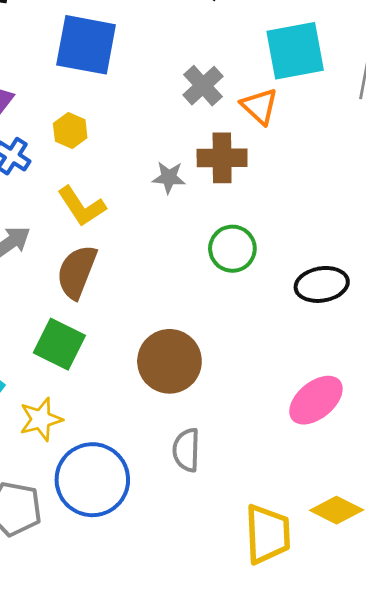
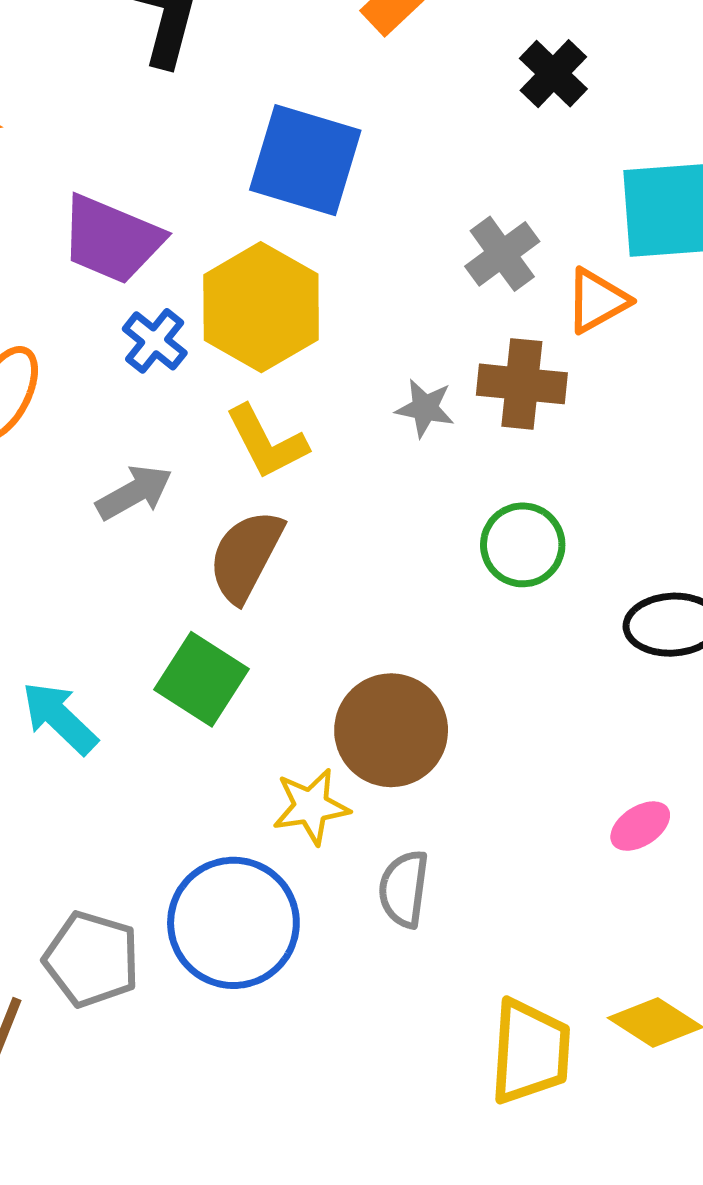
orange triangle: (259, 106) -> (597, 301), turned 42
yellow hexagon: (70, 131) -> (261, 307), size x2.0
pink ellipse: (316, 400) -> (640, 826), size x0.6
yellow star: (41, 419) -> (311, 806), moved

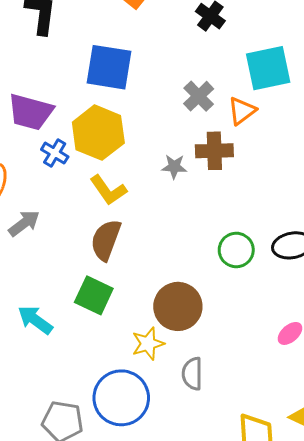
gray arrow: (134, 492) -> (24, 223), moved
green circle: (523, 545) -> (236, 250), moved

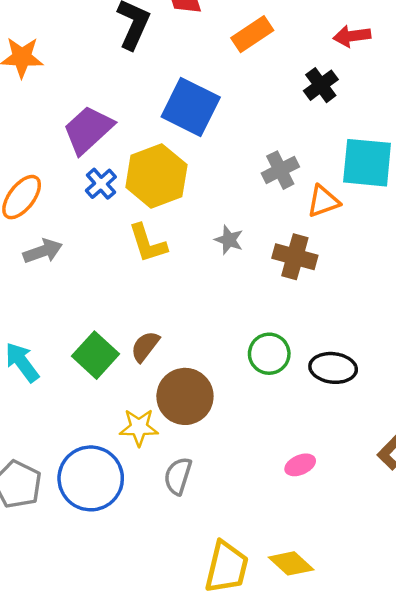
purple trapezoid: (30, 112) -> (88, 130), turned 105
brown cross: (214, 151) -> (295, 257), moved
brown semicircle: (106, 240) -> (145, 346), moved, size x0.7

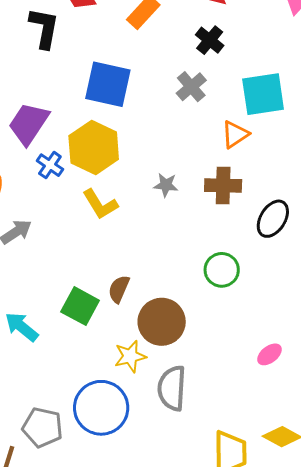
gray cross: (280, 170) -> (191, 87), moved
black ellipse: (333, 368) -> (273, 219), moved, turned -51
gray semicircle: (178, 476) -> (172, 388), size x1.4

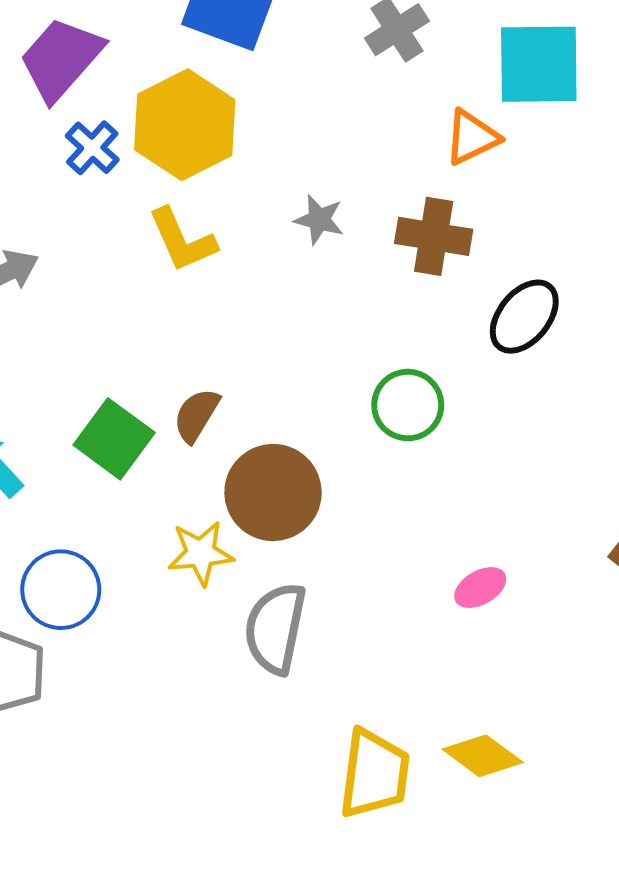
blue circle: (101, 408) -> (61, 590), moved, size x0.7

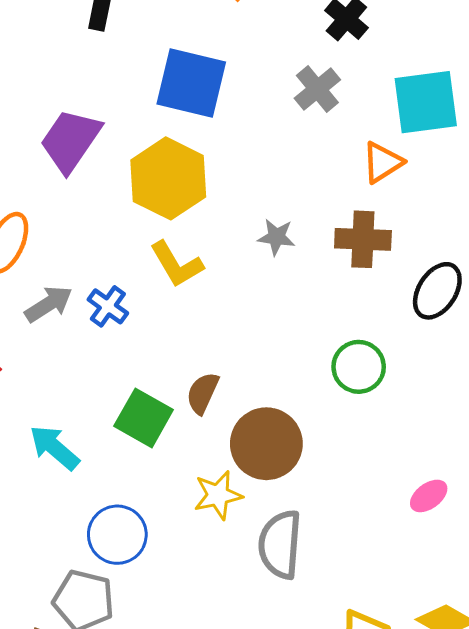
blue cross: (92, 148) -> (108, 306), moved

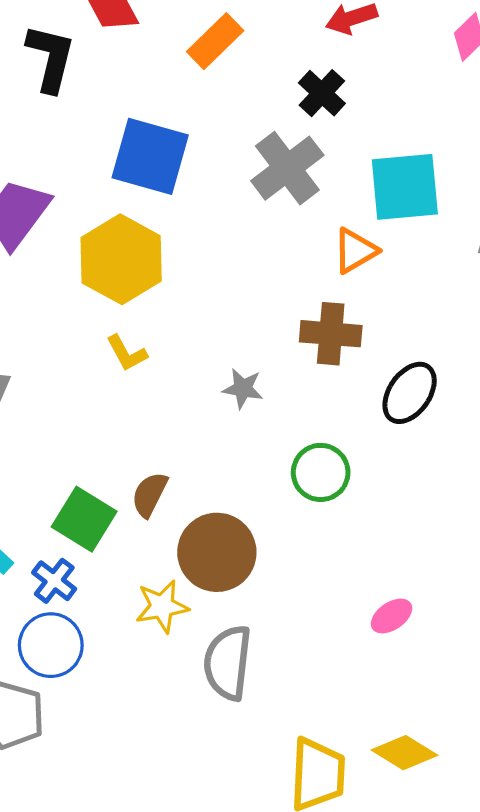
gray cross: (317, 89) -> (287, 168), size x1.4
gray star: (276, 237) -> (243, 388), moved
yellow L-shape: (177, 264) -> (127, 353), size x0.7
blue cross: (108, 306) -> (54, 581), moved

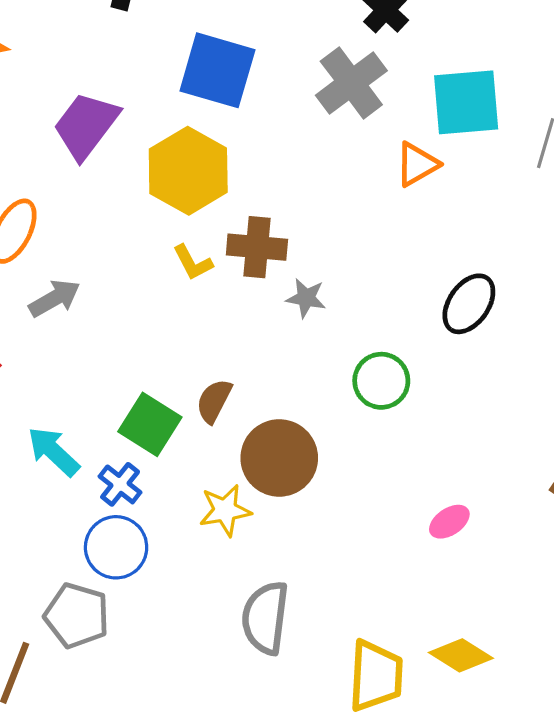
brown cross: (331, 334) -> (257, 247), moved
gray semicircle: (228, 663) -> (265, 618), moved

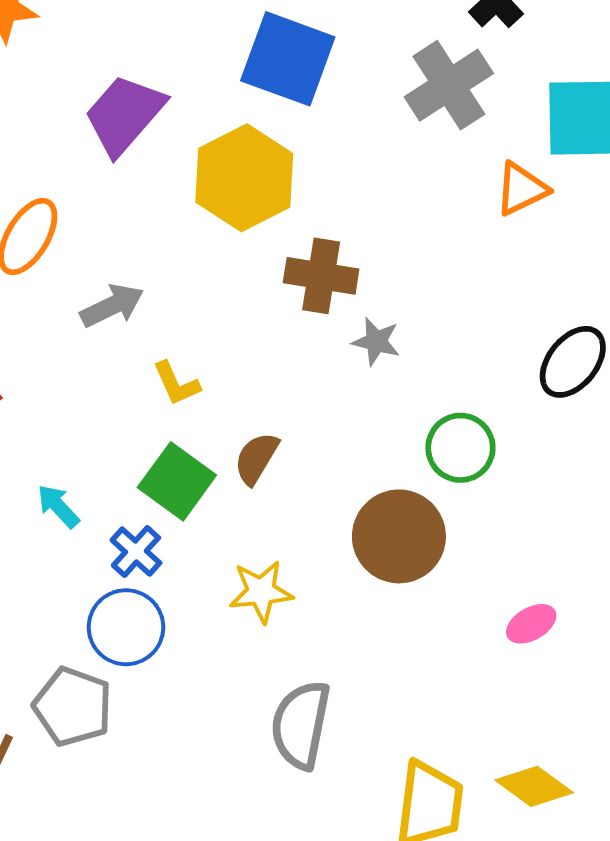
yellow L-shape: (193, 263) -> (176, 383), moved
gray arrow: (55, 298) -> (112, 306), moved
cyan arrow: (53, 451) -> (58, 506), size x0.7
brown circle: (279, 458) -> (399, 536), moved

